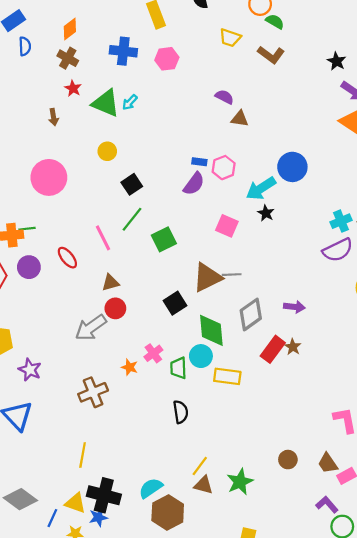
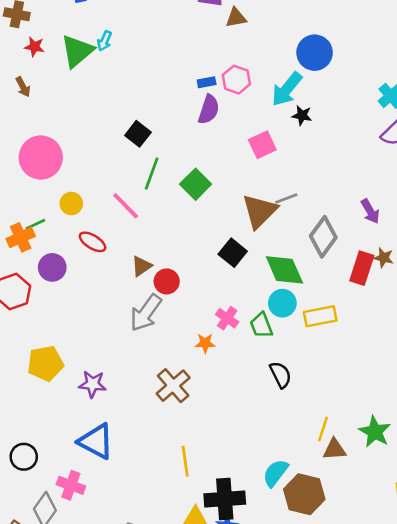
green triangle: (106, 103) -> (77, 51), turned -44
yellow circle: (107, 151) -> (71, 203), moved
pink square: (227, 226) -> (262, 145), turned -30
brown triangle: (111, 283) -> (142, 266), moved
purple arrow: (294, 307) -> (370, 211), turned 72

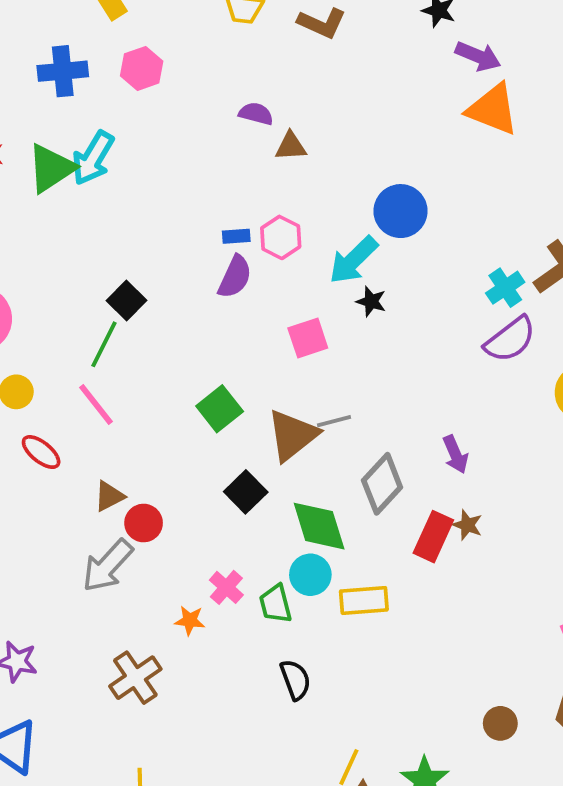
cyan arrow: (104, 41) -> (93, 158), size x1.8
green line: (152, 174) -> (104, 344), moved
green square: (196, 184) -> (220, 409), moved

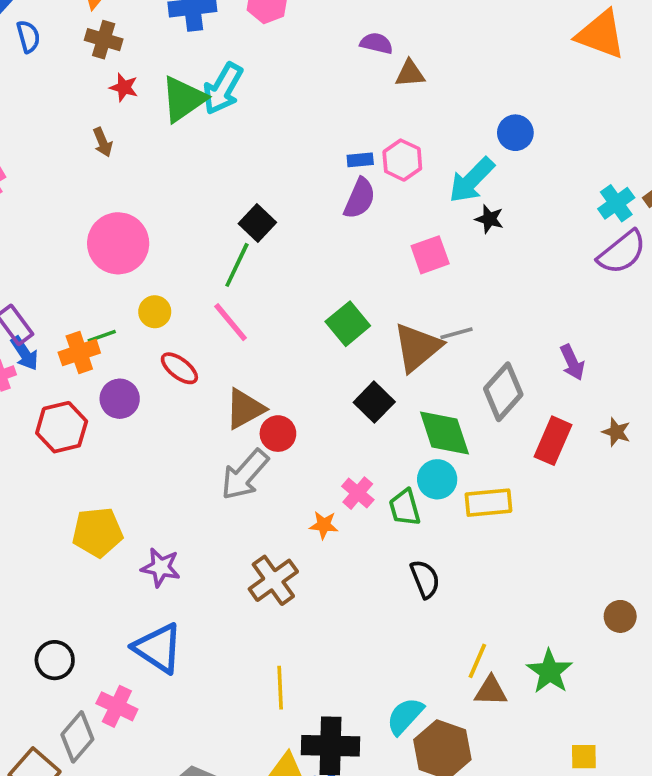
blue circle: (401, 211) -> (515, 133), size x0.7
brown triangle: (109, 496) -> (245, 409), size x1.4
brown star: (467, 525) -> (616, 432), moved

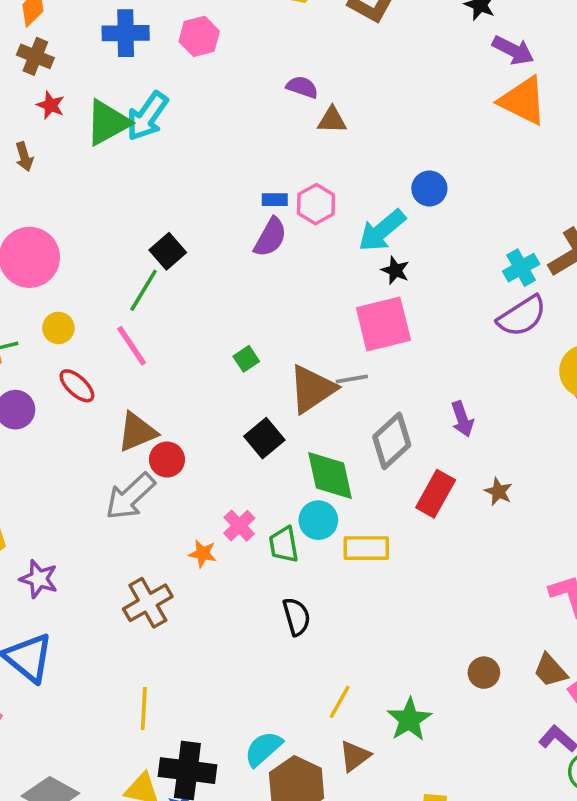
pink square: (430, 255) -> (383, 324), moved, size x1.5
green square: (348, 324) -> (246, 359), size x0.6
brown triangle: (491, 691) -> (355, 756), moved, turned -44

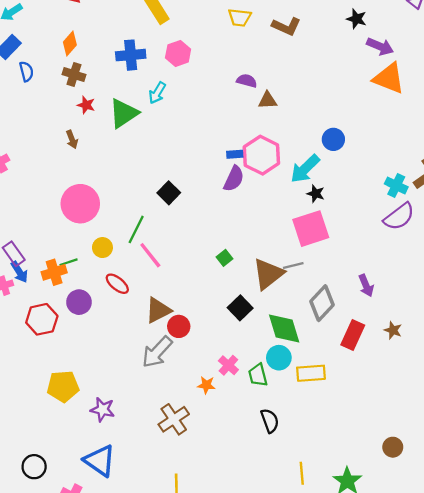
cyan arrow: (147, 116) -> (157, 93), moved, size x0.7
pink hexagon: (316, 204) -> (261, 155), size x1.5
cyan cross: (521, 268) -> (396, 185), turned -30
green line: (144, 290) -> (136, 229), moved
yellow line: (340, 702) -> (302, 473), turned -30

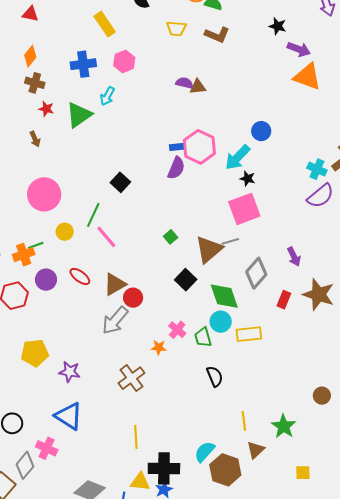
brown triangle: (268, 100) -> (198, 87), moved
red ellipse: (117, 284) -> (80, 276), moved
brown star: (393, 330) -> (319, 294), size x2.0
red rectangle: (353, 335) -> (284, 300), size x0.7

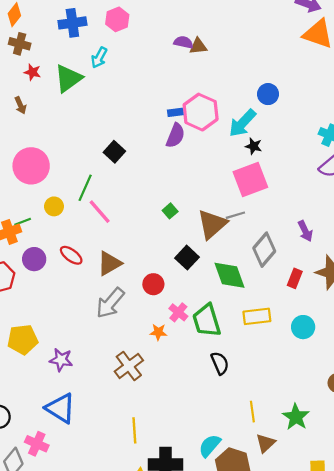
red circle: (133, 298) -> (153, 284), moved
cyan circle: (221, 322) -> (303, 327), moved
green trapezoid: (203, 337) -> (207, 320), size x1.5

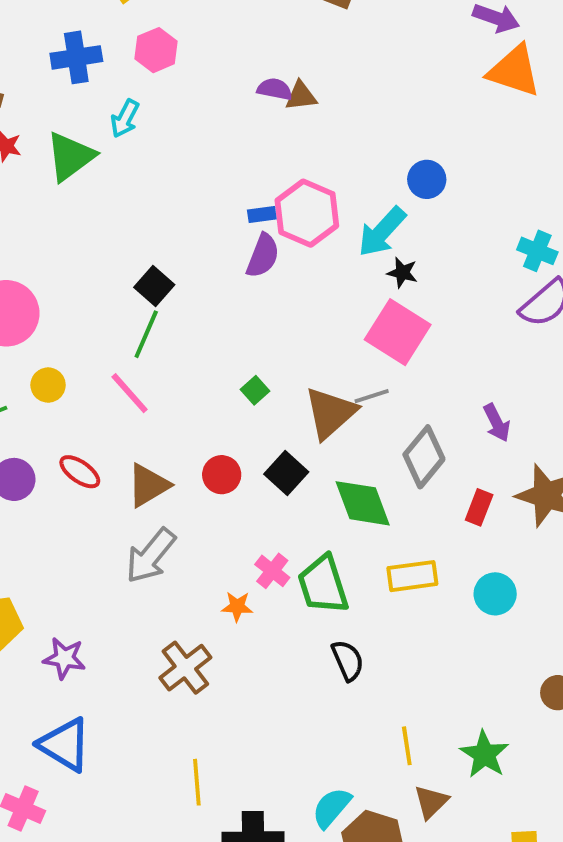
pink square: (250, 180) -> (398, 332), turned -36
green line: (85, 188) -> (146, 334), moved
red circle: (153, 284) -> (222, 475), moved

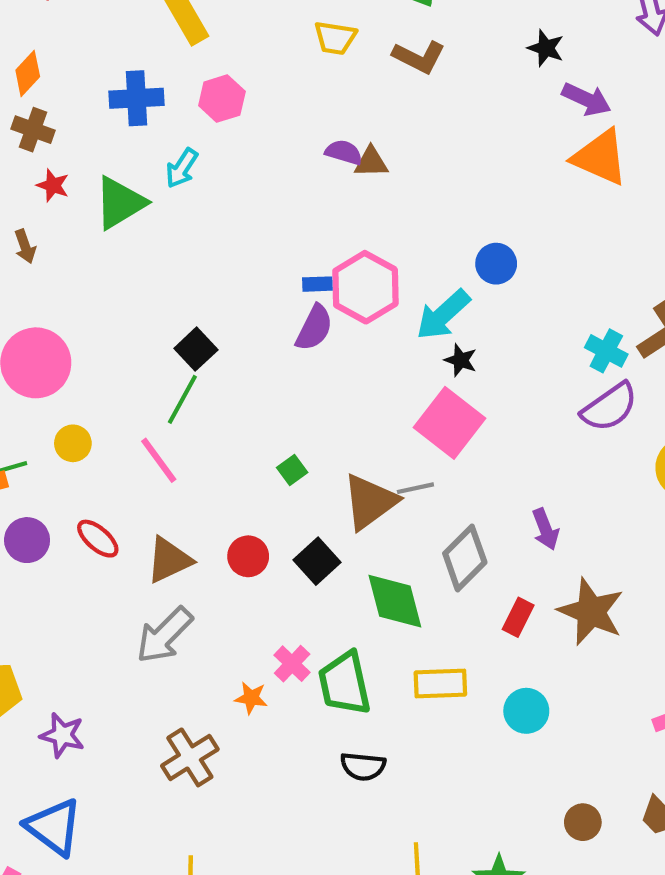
black semicircle: (348, 660) -> (363, 766), turned 114

